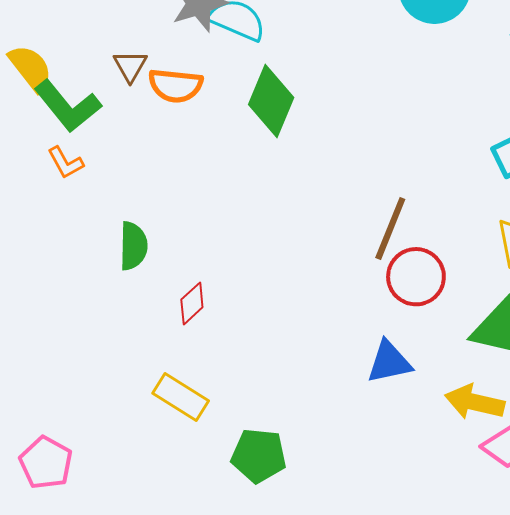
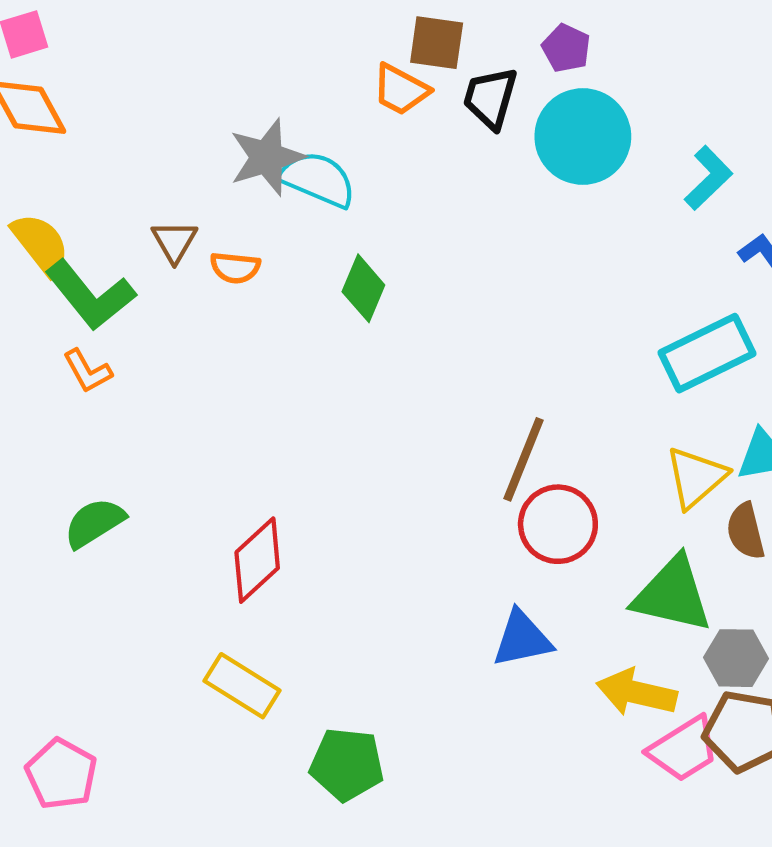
orange semicircle: (175, 86) -> (235, 268), size x0.7
green diamond: (271, 101) -> (363, 288), size x0.7
green semicircle: (133, 246) -> (94, 523), moved, turned -123
red diamond: (192, 303) -> (257, 560), size x1.5

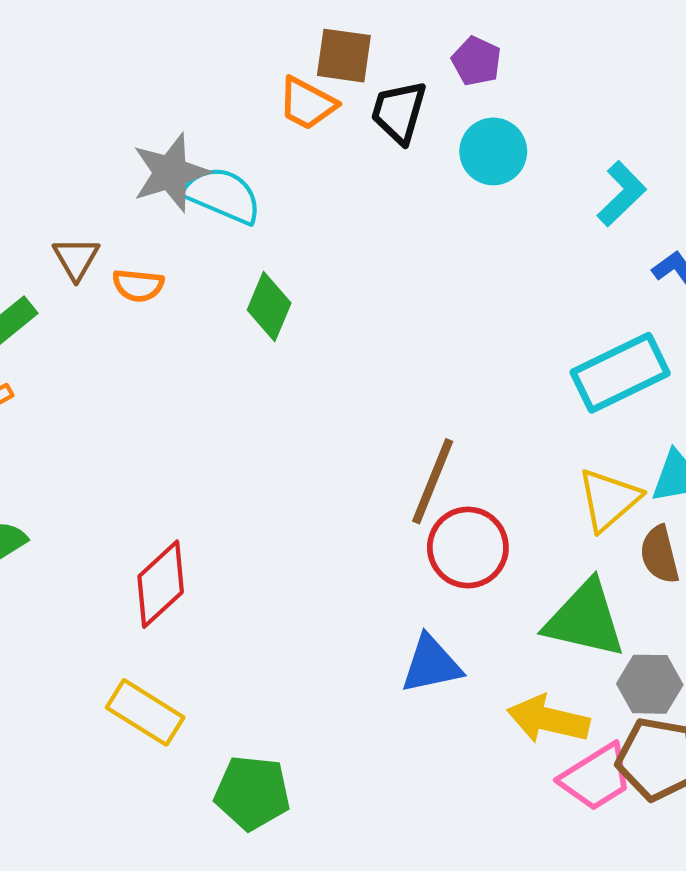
cyan circle: (583, 137) -> (493, 151), size x0.7

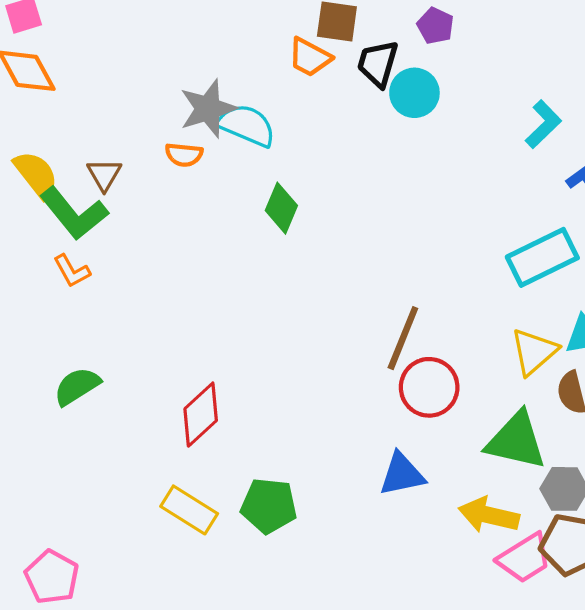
cyan circle: (493, 151) -> (414, 93), moved
brown triangle: (76, 259) -> (104, 175), moved
orange semicircle: (138, 285) -> (184, 155), moved
green pentagon: (252, 793) -> (269, 506), moved

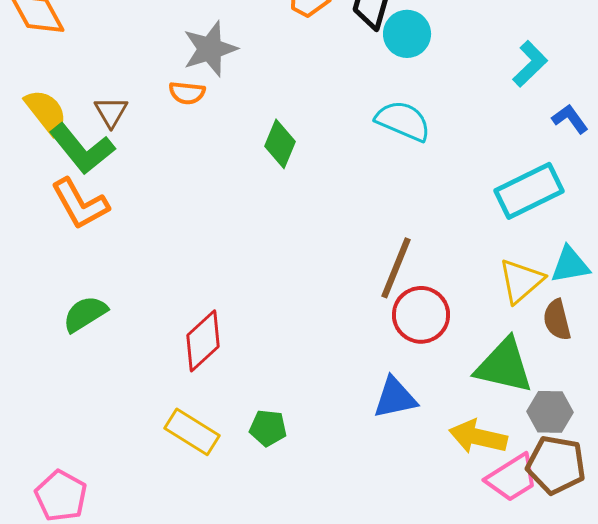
cyan semicircle: (247, 125) -> (403, 121), moved
orange L-shape: (72, 271) -> (80, 204), size x1.6
green pentagon: (269, 506) -> (268, 428), size x0.7

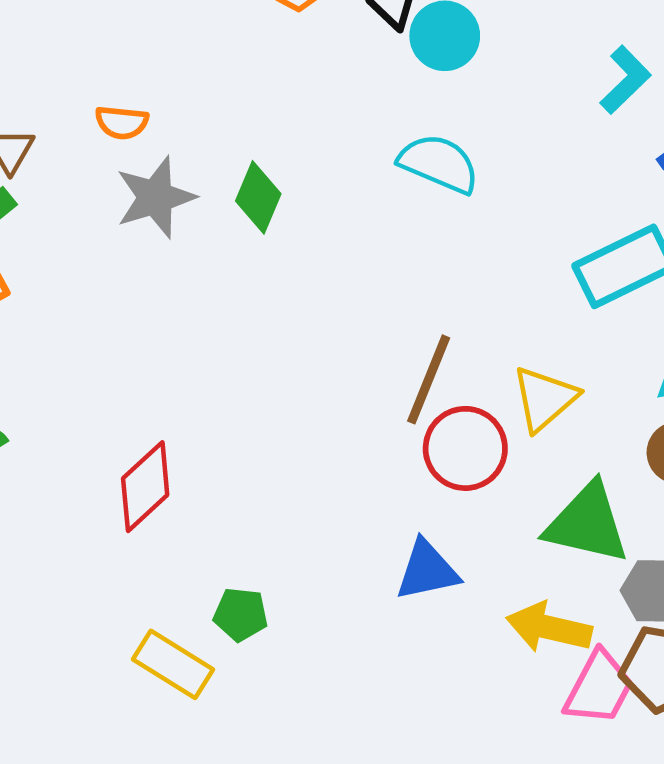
gray star: (210, 49) -> (155, 197), moved
yellow triangle: (521, 281) -> (545, 399), moved
yellow rectangle: (192, 432) -> (173, 664), moved
pink trapezoid: (512, 478) -> (599, 688), turned -30

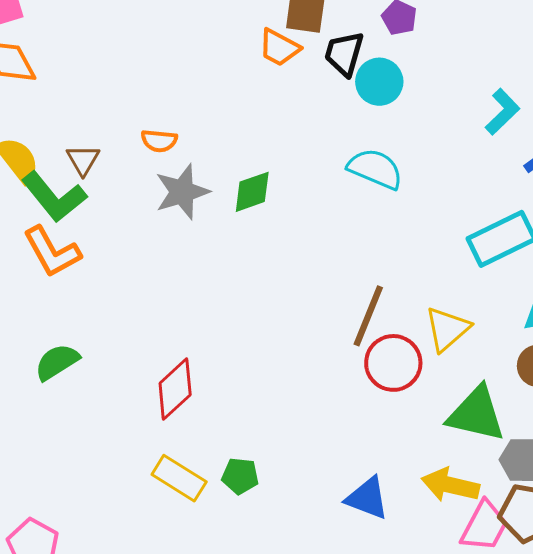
green diamond: (258, 197) -> (252, 192), turned 48
blue triangle: (427, 570) -> (367, 498), moved, turned 33
yellow rectangle: (173, 664) -> (179, 478), moved

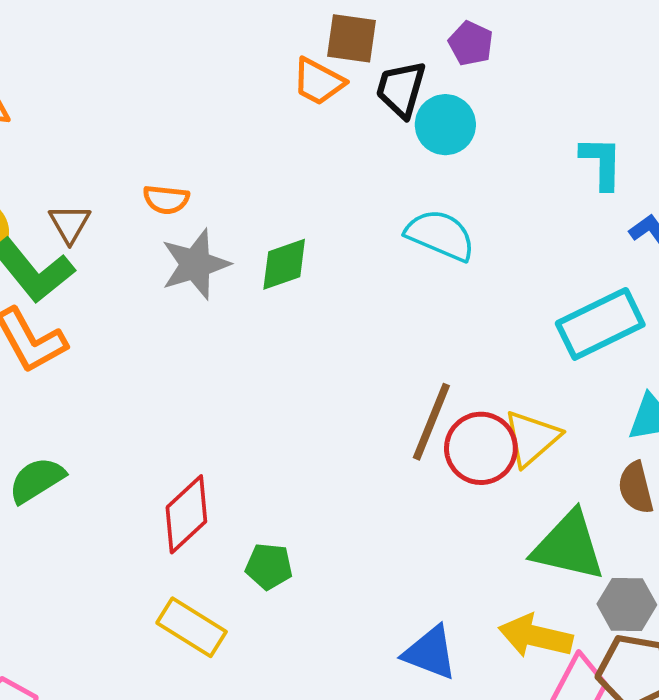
cyan L-shape: (502, 112) -> (601, 163), turned -45
red circle: (393, 363) -> (481, 448), moved
green pentagon: (240, 476) -> (269, 566), moved

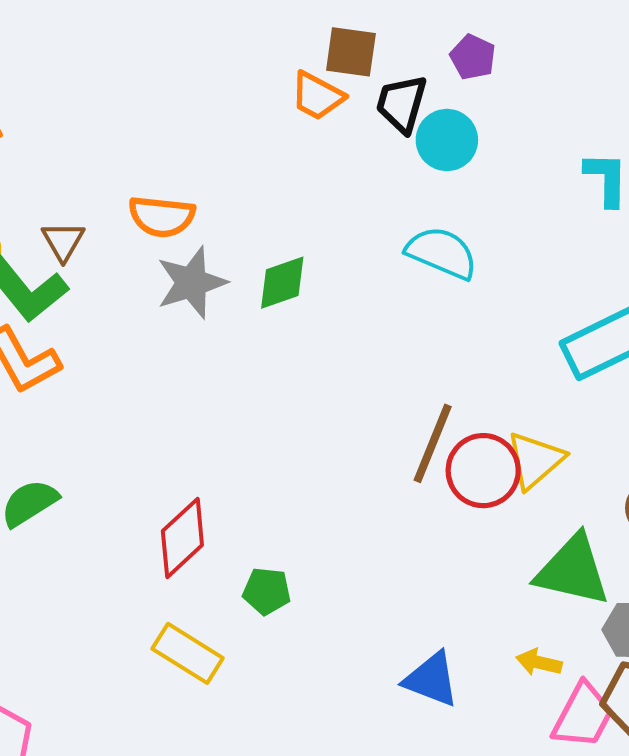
orange semicircle: (166, 200) -> (162, 216), size x1.4
yellow arrow: (535, 636) -> (539, 662), size x0.6

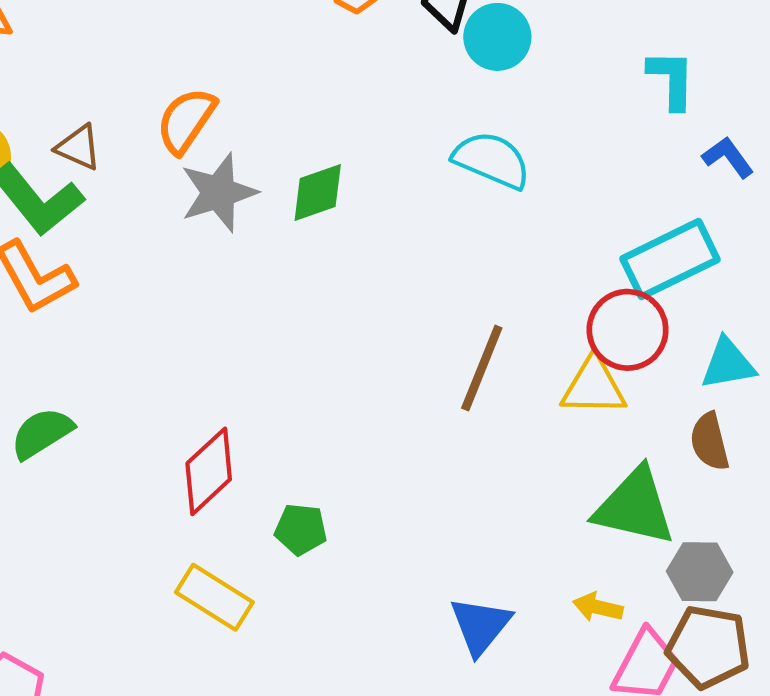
orange semicircle: (162, 216) -> (186, 120), turned 118
brown triangle: (63, 241) -> (79, 147), turned -36
yellow triangle: (535, 460) -> (594, 386), turned 42
red circle: (483, 471) -> (628, 330), moved
blue triangle: (431, 679) -> (480, 626), turned 48

